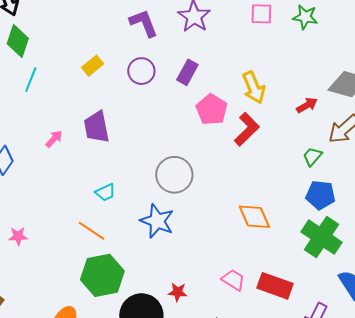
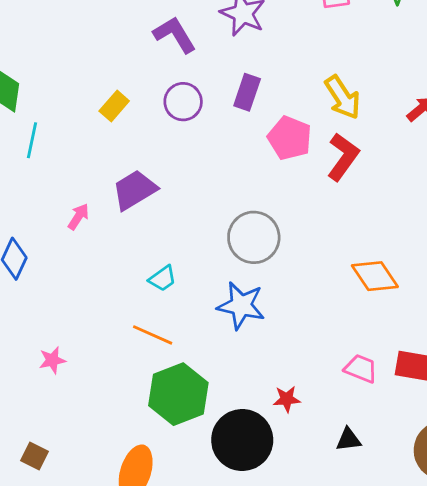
purple trapezoid: (97, 127) -> (135, 190), turned 80

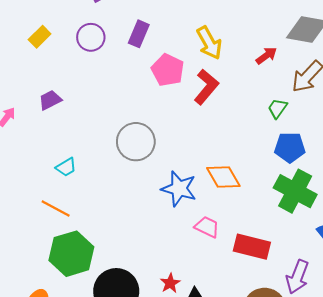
purple trapezoid: (135, 190) -> (50, 100), size x0.7
blue star: (241, 306) -> (179, 189), moved
pink trapezoid: (361, 369) -> (207, 227), moved
red star: (287, 399) -> (170, 283), moved, turned -30

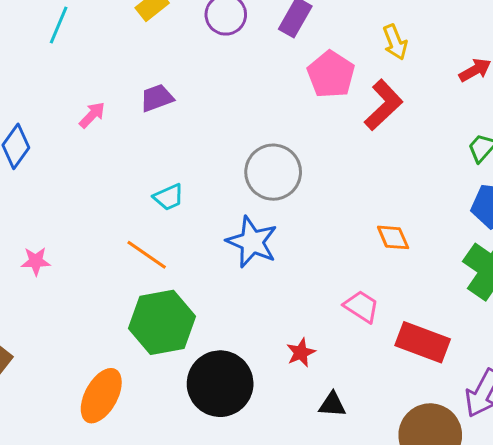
yellow arrow: (209, 43) -> (395, 42), size x0.7
orange diamond: (223, 177) -> (393, 237), size x0.7
blue star: (179, 189) -> (252, 242), moved
red star: (170, 283) -> (301, 353), moved

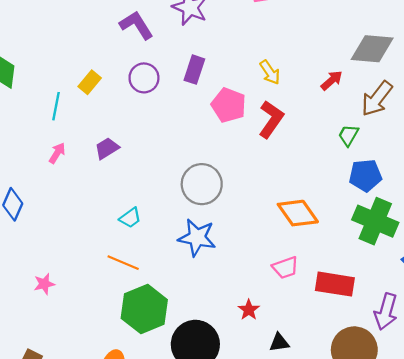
cyan line: (59, 25) -> (56, 106), moved
pink arrow: (92, 115) -> (57, 153), moved
orange diamond: (393, 237) -> (298, 213), size x1.6
pink trapezoid: (361, 306) -> (285, 268), turned 140

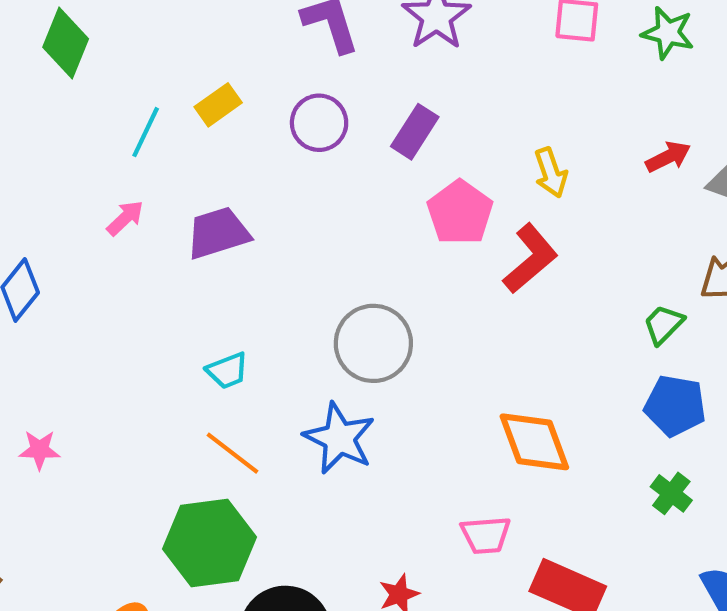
red arrow: (332, 80) -> (668, 157), moved
purple trapezoid: (107, 148) -> (218, 233), size x1.4
green cross: (375, 221) -> (671, 493), size x0.5
orange line: (123, 263) -> (232, 453), moved

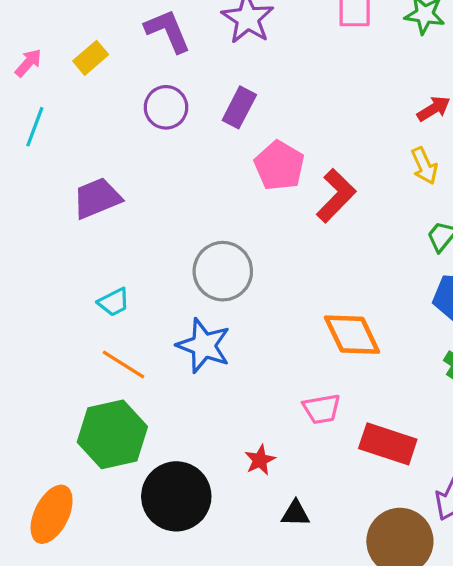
yellow rectangle: (218, 105) -> (91, 58), moved
yellow arrow: (551, 173) -> (424, 166), moved
pink arrow: (125, 218) -> (28, 63), moved

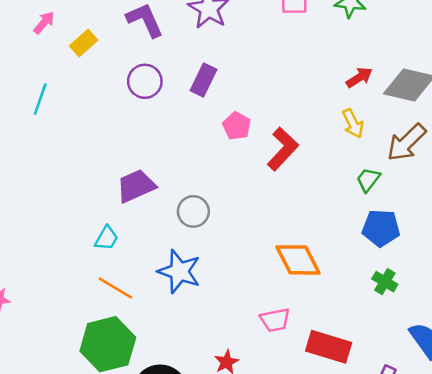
pink arrow: (28, 63) -> (44, 23), moved
pink pentagon: (279, 166) -> (237, 126), size x0.7
purple trapezoid: (97, 198) -> (136, 186), moved
gray circle: (223, 271) -> (193, 211), size x0.7
cyan trapezoid: (114, 302) -> (107, 238), turned -32

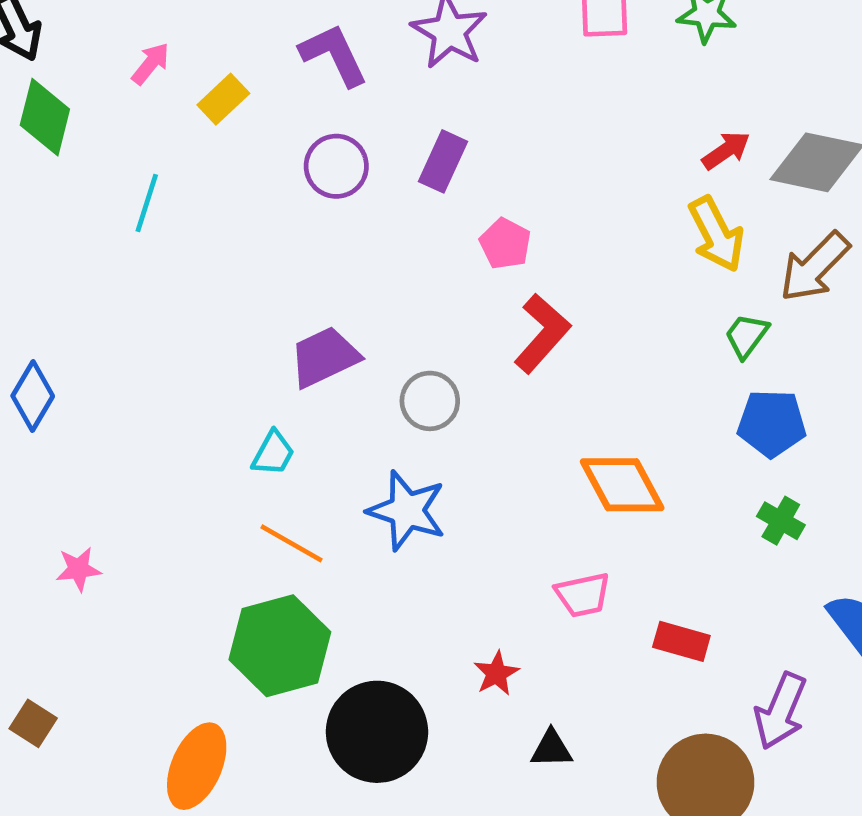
yellow arrow: (353, 123) -> (716, 234), size x1.4
red L-shape: (283, 149) -> (542, 333), moved
red rectangle: (329, 347) -> (681, 641), size x0.7

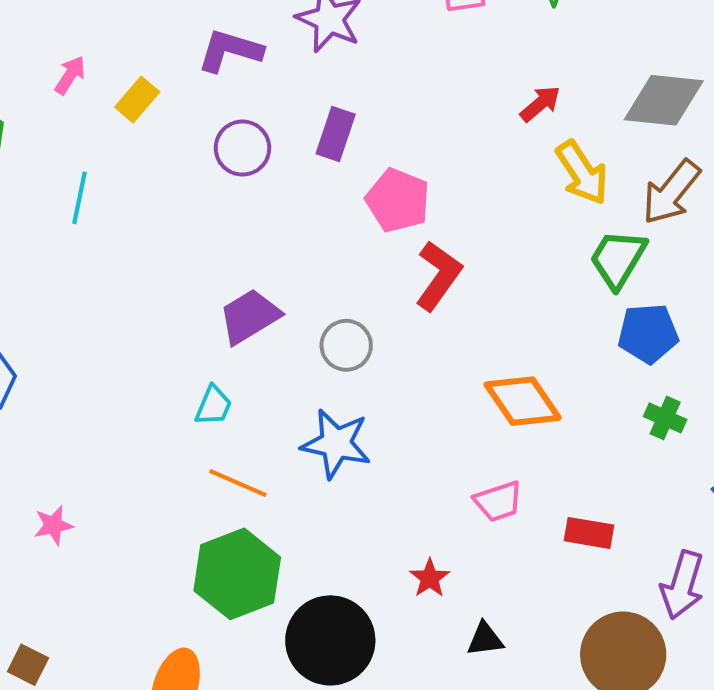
purple L-shape: (334, 55) -> (230, 51), turned -42
red arrow: (726, 150) -> (540, 104), moved
pink pentagon: (505, 244) -> (398, 200), size x1.4
green trapezoid: (746, 336) -> (618, 259), size x1.5

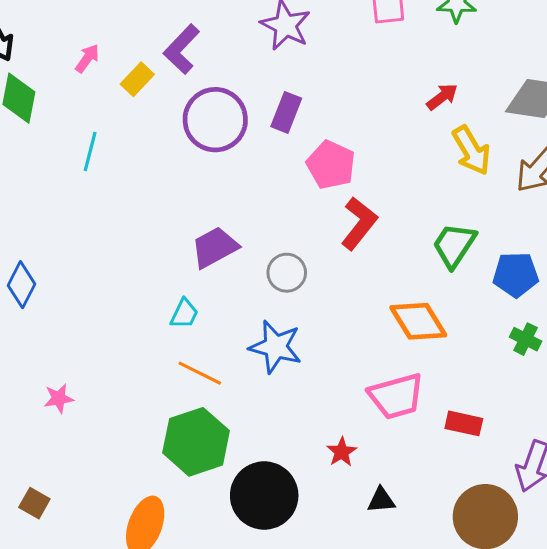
purple L-shape: (230, 51) -> (182, 49), moved, turned -66
purple circle: (242, 148) -> (215, 120), size x1.5
green trapezoid: (618, 259) -> (454, 245), moved
pink trapezoid: (498, 501) -> (396, 396), size x1.5

